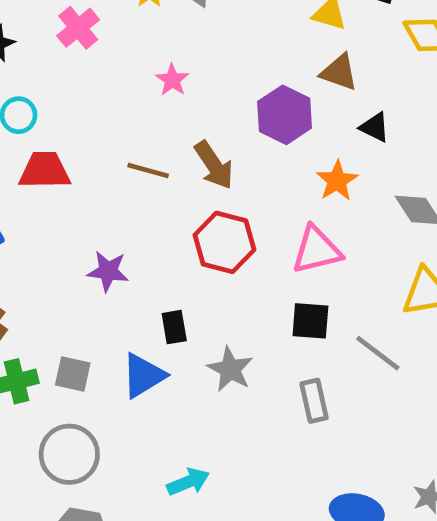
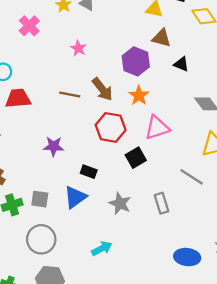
orange star: (337, 181) -> (139, 95), moved
black square: (310, 321) -> (136, 158), moved, turned -30
black rectangle: (174, 327) -> (89, 172), turned -56
gray star: (230, 369) -> (120, 204), moved

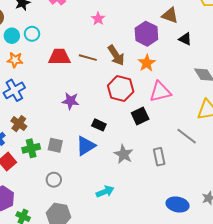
red trapezoid: (18, 98) -> (59, 57), moved
gray circle: (41, 239) -> (54, 180), size x0.6

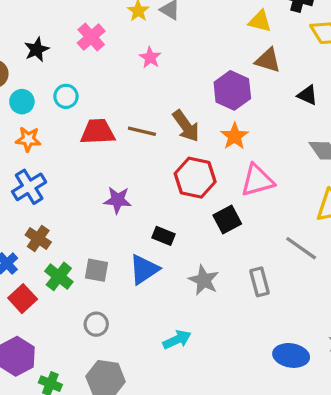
pink star: (98, 19) -> (150, 58), moved
cyan circle: (32, 34) -> (66, 96), moved
black triangle: (185, 39) -> (307, 95), moved
green cross: (31, 148) -> (59, 276), turned -36

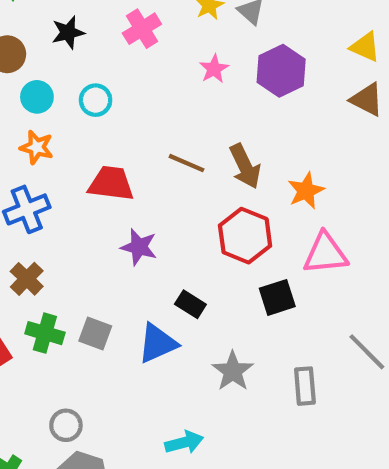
purple hexagon: (232, 90) -> (281, 71), moved
red trapezoid: (98, 132) -> (111, 184), moved
green cross: (59, 276) -> (45, 333), turned -32
gray circle: (96, 324) -> (66, 425), moved

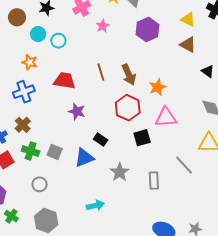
pink star: (214, 69) -> (103, 26), moved
cyan circle: (37, 97) -> (38, 34), moved
brown line: (186, 163) -> (101, 72), turned 48
gray circle: (66, 425) -> (40, 184), moved

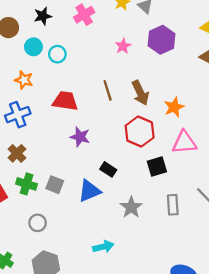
pink star: (103, 26) -> (123, 46), moved
gray rectangle: (154, 180) -> (173, 205), moved

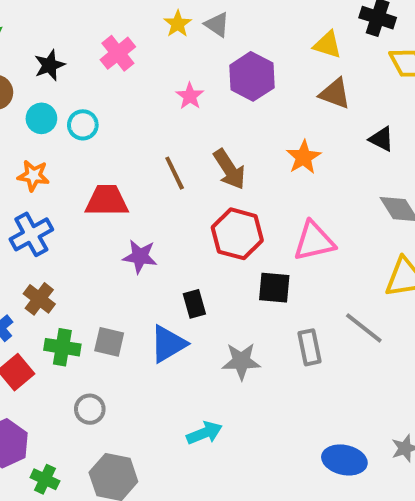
orange star: (174, 107) -> (304, 157), moved
black square: (157, 167) -> (274, 288), turned 30
black rectangle: (108, 169) -> (194, 304), turned 49
gray star: (131, 207) -> (241, 361), turned -30

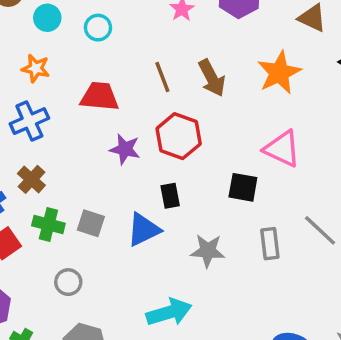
cyan circle: (83, 125) -> (98, 28), moved
orange star: (304, 157) -> (279, 73), size x1.4
red hexagon: (237, 234) -> (179, 136), moved
pink triangle: (314, 241) -> (282, 149), turned 33
cyan arrow: (204, 433) -> (169, 312), size x1.4

